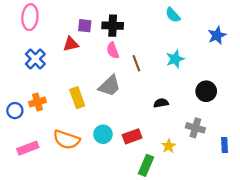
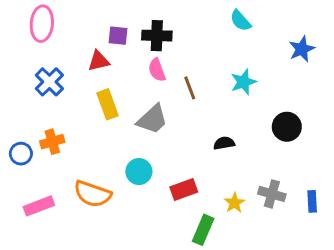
yellow rectangle: (77, 98) -> (108, 104), moved
gray cross: (195, 128) -> (272, 194), moved
cyan circle: (103, 134) -> (139, 172), moved

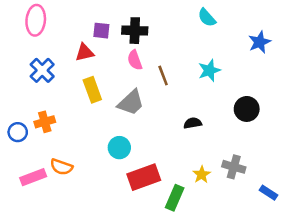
red rectangle: (184, 189) -> (144, 177), moved, size x1.4
orange semicircle: (93, 194) -> (61, 167), moved, size x0.7
blue rectangle: (312, 201) -> (269, 193), moved, turned -54

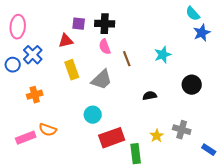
cyan semicircle: (207, 18) -> (193, 14), moved
pink ellipse: (36, 20) -> (18, 27), moved
blue circle: (18, 132) -> (13, 65), moved
green rectangle: (175, 198) -> (136, 154), turned -30

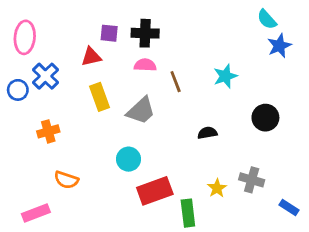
pink semicircle: (105, 47) -> (145, 65), turned 112
pink rectangle: (26, 138) -> (36, 213), moved

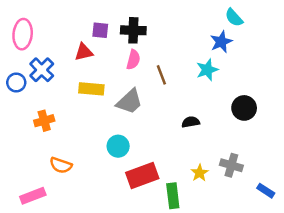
cyan semicircle: (267, 19) -> (234, 18), moved
blue star: (279, 46) -> (221, 42), moved
pink semicircle: (145, 65) -> (133, 60), turned 102
yellow rectangle: (99, 97) -> (91, 89), turned -65

